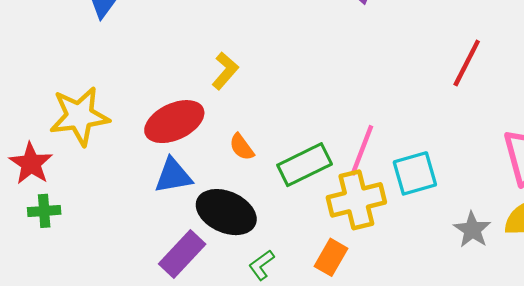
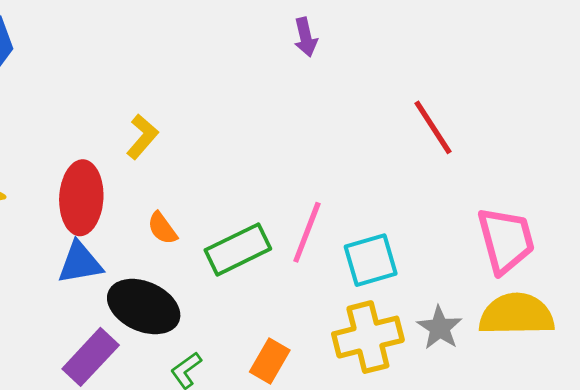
red line: (467, 63) -> (433, 127), turned -60
red ellipse: (174, 122) -> (81, 198), turned -62
yellow cross: (356, 200) -> (368, 337), moved

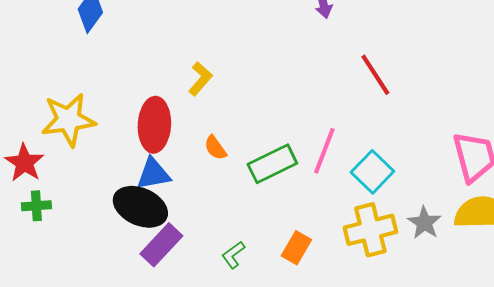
red line: (433, 127) -> (375, 75), moved
cyan square: (371, 260) -> (372, 172), turned -30
black ellipse: (144, 307) -> (140, 207), moved

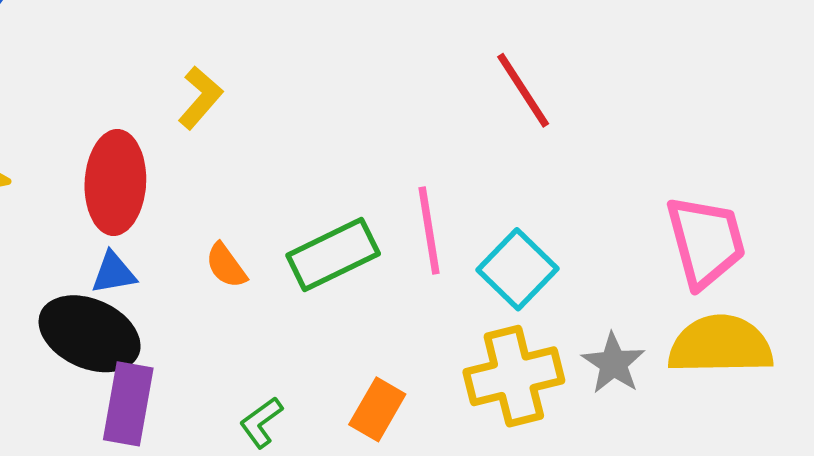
orange semicircle: (215, 148) -> (226, 266), moved
pink line: (324, 151) -> (429, 230), turned -30
blue triangle: (153, 174) -> (114, 273), size x0.7
purple rectangle: (161, 245) -> (128, 404), turned -33

